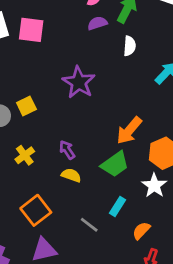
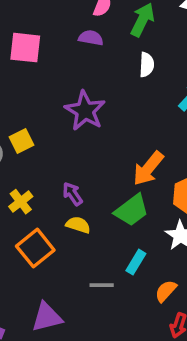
purple semicircle: (97, 23) -> (91, 38), moved, turned 30
orange square: (36, 210) -> (35, 248), moved
gray line: (89, 225) -> (102, 285), turned -36

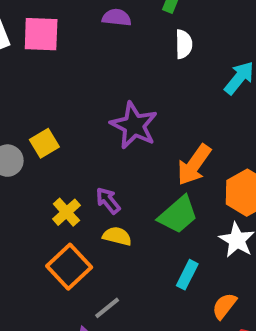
purple star: (85, 111) -> (134, 125), moved
yellow cross: (21, 202) -> (66, 212), moved
gray line: (102, 285) -> (107, 308), moved, turned -35

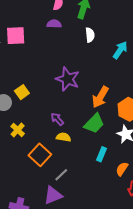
yellow cross: (66, 212) -> (18, 130), moved

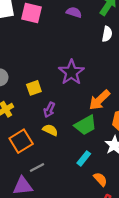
yellow square: (22, 92) -> (34, 88), moved
purple arrow: (57, 119) -> (49, 110), turned -128
orange semicircle: (122, 169) -> (100, 179), turned 88

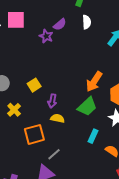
purple semicircle: (74, 12) -> (60, 24), moved, turned 136
purple star: (71, 72) -> (46, 36), moved, size x0.6
orange square: (21, 141) -> (34, 134), turned 30

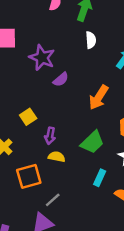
purple semicircle: (60, 24) -> (61, 79), moved
purple star: (46, 36) -> (42, 58), size x1.5
orange arrow: (94, 82) -> (99, 97), moved

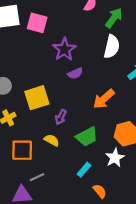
white semicircle: (91, 40) -> (112, 47), size x1.5
yellow square: (28, 117) -> (37, 98), size x1.6
purple arrow: (50, 136) -> (61, 117), moved

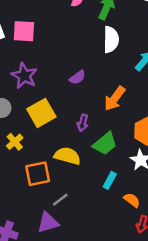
purple star: (64, 49) -> (24, 76), moved
purple arrow: (61, 117) -> (83, 123), moved
yellow semicircle: (52, 140) -> (67, 156), size x1.5

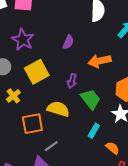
purple semicircle: (77, 77) -> (68, 42), turned -32
orange arrow: (115, 99) -> (100, 61), turned 40
green trapezoid: (105, 144) -> (91, 99), turned -90

